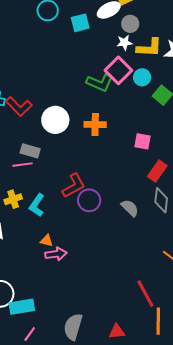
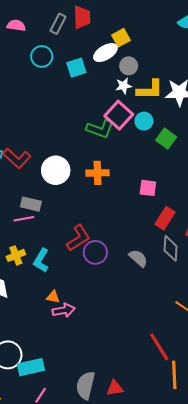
red triangle: (117, 332) -> (115, 388), moved

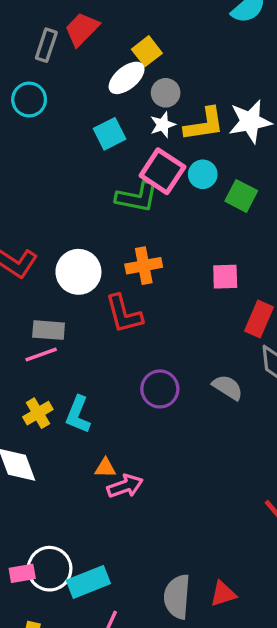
red trapezoid: (82, 17) -> (82, 29), turned -125
cyan square: (76, 68) -> (110, 134), moved
red L-shape: (78, 238) -> (124, 314), moved, turned 116

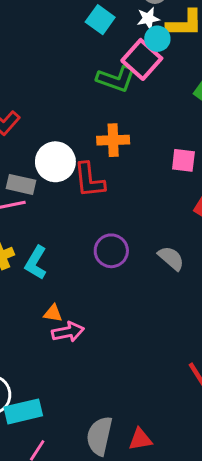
cyan square: (110, 134) -> (100, 20), turned -36
cyan circle: (203, 174) -> (157, 39), moved
white circle: (78, 272) -> (55, 162), moved

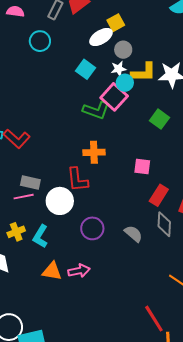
white circle: (55, 162) -> (60, 201), moved
orange triangle: (53, 313) -> (52, 271), size x1.5
pink arrow: (68, 332) -> (79, 271), moved

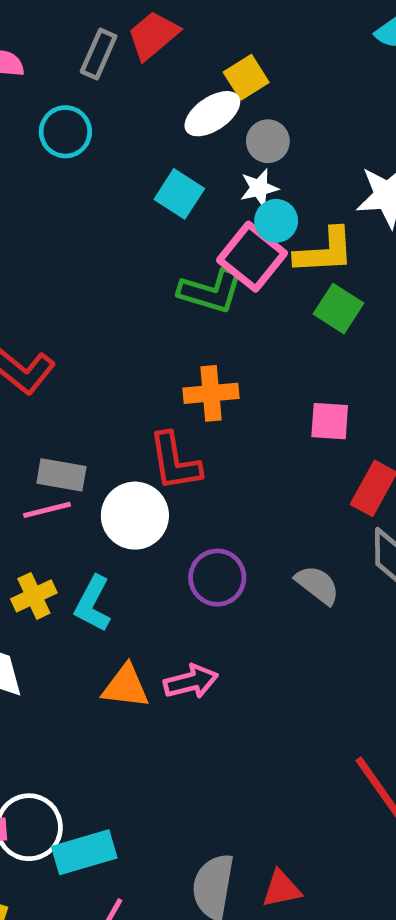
yellow L-shape: (144, 72) -> (325, 251), moved
green square: (159, 119) -> (338, 309), moved

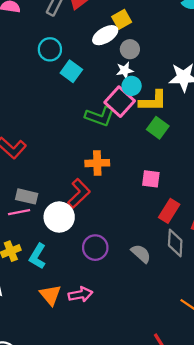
cyan circle: (65, 132) -> (50, 49), moved
cyan square: (179, 194) -> (71, 71), moved
red L-shape: (175, 462) -> (79, 193), turned -128
orange triangle: (126, 686) -> (50, 295), turned 40

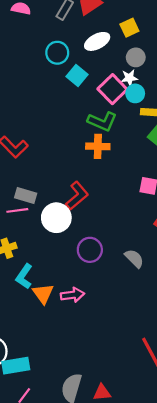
white ellipse: (105, 35) -> (97, 41), moved
pink square: (120, 102) -> (112, 89), moved
orange cross: (97, 163) -> (98, 146), moved
cyan L-shape: (38, 256) -> (24, 276), moved

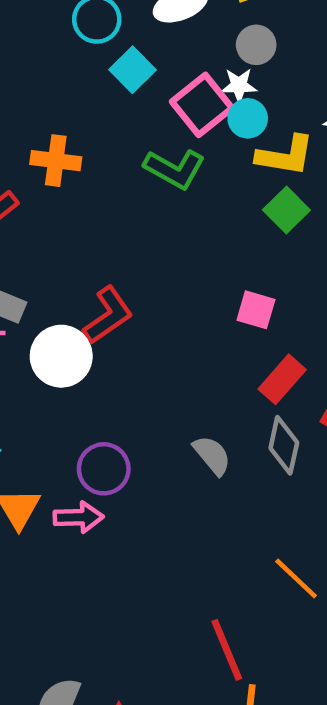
orange cross: (98, 146) -> (56, 161), moved
purple circle: (90, 250) -> (104, 469), moved

